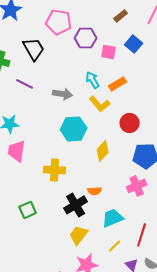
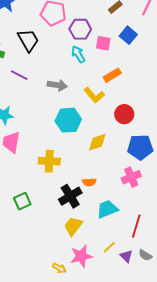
cyan arrow: (93, 80) -> (78, 54), moved
yellow diamond: (103, 151) -> (97, 142), turned 30
yellow line: (115, 246) -> (109, 247), moved

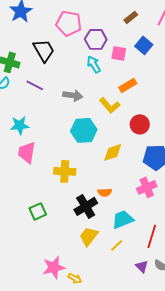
yellow line: (109, 247) -> (117, 245), moved
pink star: (81, 256) -> (54, 267), moved

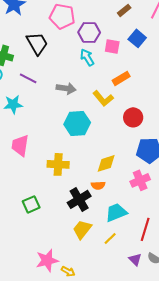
cyan star: (20, 125) -> (13, 104), moved
yellow diamond: (113, 152) -> (106, 163), moved

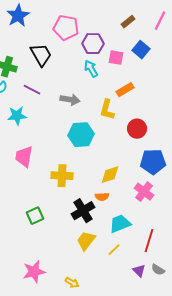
yellow L-shape: (103, 98) -> (107, 110), turned 55
pink cross: (140, 180) -> (144, 192), turned -30
pink star: (47, 260) -> (34, 272), moved

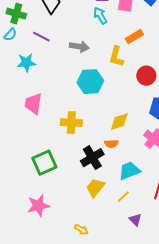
green square: (35, 216) -> (44, 163), size x1.4
purple triangle: (139, 271) -> (135, 220), moved
pink star: (34, 272) -> (38, 206), moved

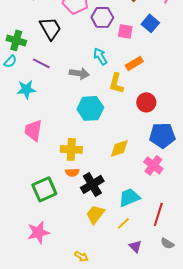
cyan arrow: (100, 16) -> (100, 56), moved
orange semicircle: (111, 144) -> (72, 172), moved

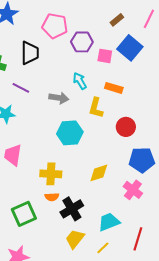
blue square: (150, 23) -> (130, 48), size x1.4
black trapezoid: (50, 28) -> (30, 53), turned 30
orange rectangle: (134, 63) -> (114, 88), turned 48

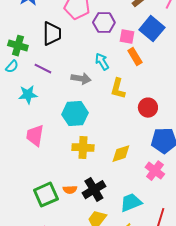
orange rectangle: (114, 88) -> (135, 57), moved, turned 42
cyan hexagon: (70, 133) -> (75, 114), moved
yellow cross: (51, 174) -> (83, 148), moved
orange semicircle: (52, 197) -> (70, 190), moved

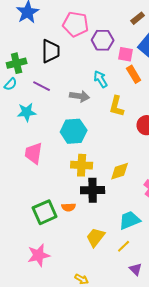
green cross: (18, 46) -> (17, 63), turned -30
black cross: (94, 190) -> (93, 190), moved, turned 30

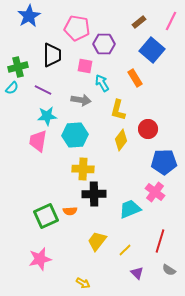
pink square: (126, 54) -> (85, 66), moved
cyan star: (27, 112) -> (47, 116), moved
pink trapezoid: (34, 153) -> (38, 141), moved
yellow diamond: (120, 171) -> (121, 140), moved, turned -35
cyan trapezoid: (130, 220) -> (130, 209), moved

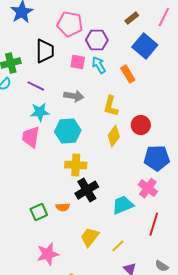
cyan arrow: (102, 83) -> (99, 65), moved
black cross: (94, 194) -> (87, 190), turned -30
green square: (46, 216) -> (39, 212), size x0.7
red line: (160, 241) -> (154, 224), moved
pink star: (40, 259) -> (48, 254), moved

